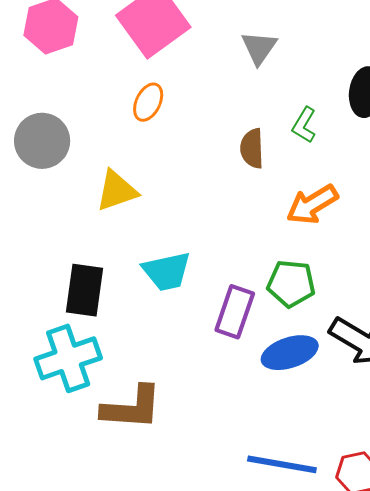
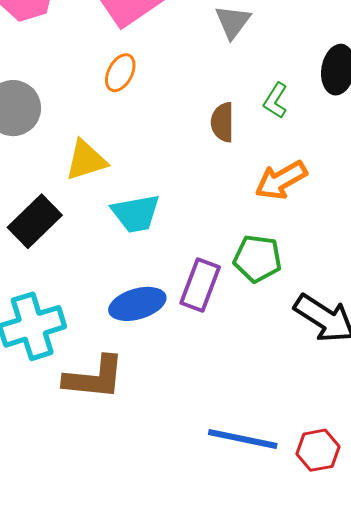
cyan trapezoid: (167, 271) -> (136, 213), moved
black rectangle: (85, 290) -> (35, 221), moved, turned 36
blue ellipse: (290, 353) -> (137, 304), moved

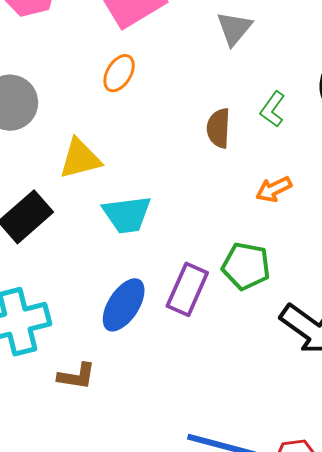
orange arrow: (281, 180) -> (274, 189), size x0.7
blue ellipse: (137, 304) -> (124, 305), turned -44
brown L-shape: (94, 378) -> (77, 376), size x0.6

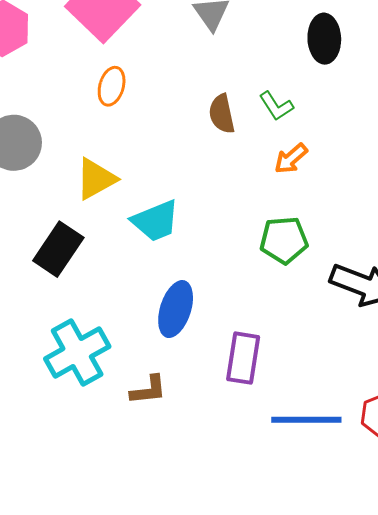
green L-shape: (273, 109) -> (276, 106), moved, turned -54
purple rectangle: (187, 289) -> (243, 358), moved

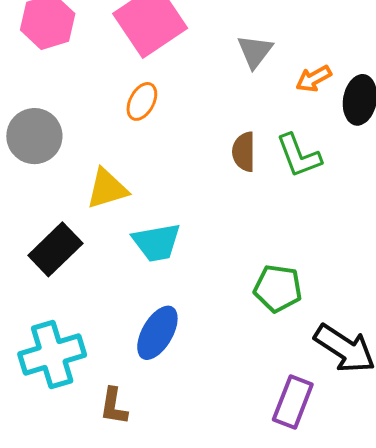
green L-shape: (276, 106) -> (299, 156), size x1.4
orange arrow: (291, 159) -> (314, 79), moved
purple rectangle: (243, 358) -> (293, 402), moved
brown L-shape: (148, 390) -> (114, 406), turned 93

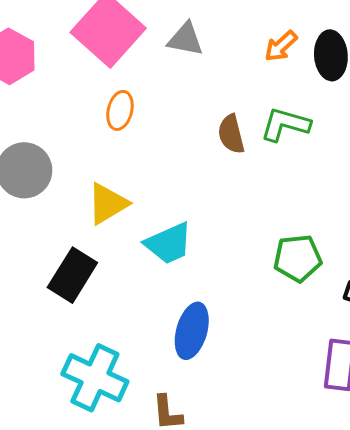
gray triangle: (255, 51) -> (186, 39), moved, turned -42
green L-shape: (299, 156) -> (285, 124), turned 141
cyan cross: (52, 354) -> (95, 378), turned -34

